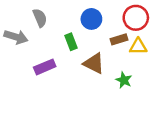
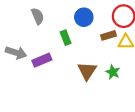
gray arrow: (16, 37) -> (16, 53), moved
brown triangle: (94, 63) -> (87, 71), moved, turned 36

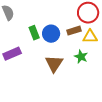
blue circle: (84, 17) -> (51, 34), moved
green star: (113, 72) -> (81, 57), moved

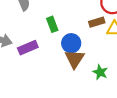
blue circle: (51, 34) -> (71, 43), moved
green star: (81, 57) -> (100, 72), moved

